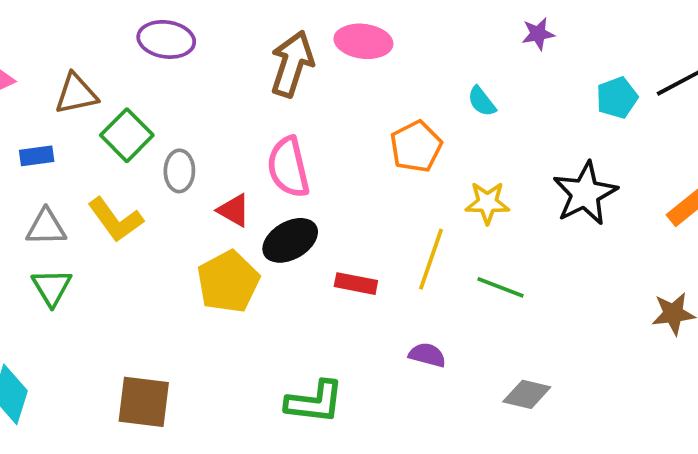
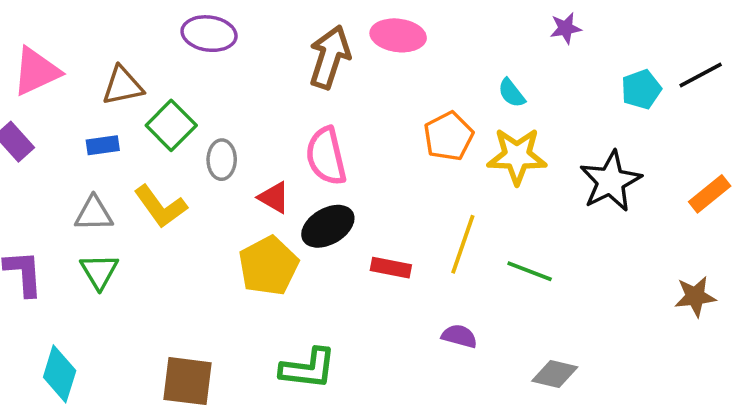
blue rectangle: (37, 156) -> (103, 145), moved
yellow star: (487, 203) -> (517, 156), moved, size x1.4
green L-shape: (315, 402) -> (308, 368), moved

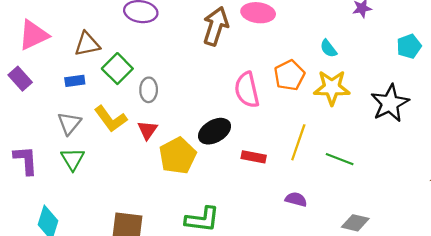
pink semicircle: (326, 156) -> (247, 90), moved
red triangle: (274, 197) -> (147, 130), moved, turned 35
gray triangle: (94, 214) -> (69, 123), turned -50

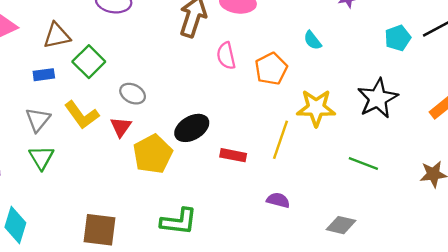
yellow star: (332, 88) -> (316, 108), moved
gray ellipse: (149, 90) -> (133, 94), moved, turned -65
pink semicircle: (247, 90) -> (226, 56), moved, size x0.7
green line: (340, 159) -> (363, 163), moved

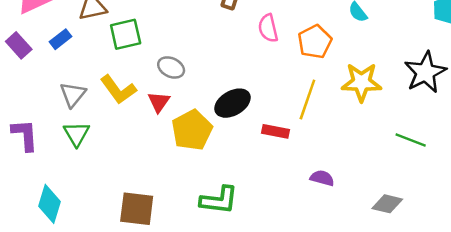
green square: (89, 62) -> (126, 34), turned 32
blue rectangle: (44, 75) -> (61, 39), moved, turned -30
yellow line: (281, 140) -> (307, 99), moved

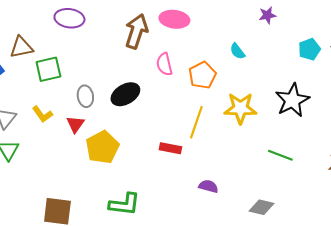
gray ellipse: (171, 67) -> (85, 96), turned 55
yellow L-shape: (118, 90) -> (42, 114), size x0.7
black ellipse: (232, 103) -> (125, 94), moved

